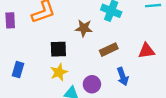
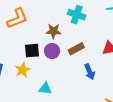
yellow star: (59, 72) -> (23, 70), moved
purple circle: (92, 84) -> (52, 51), moved

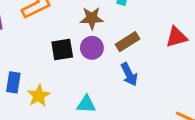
yellow star: (23, 70) -> (39, 96), moved
blue arrow: (90, 72) -> (129, 74), moved

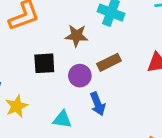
purple circle: (92, 48) -> (80, 76), moved
blue arrow: (129, 74) -> (98, 104), moved

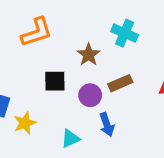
brown star: (76, 36) -> (89, 55), turned 30
cyan triangle: (62, 119) -> (70, 139), turned -36

